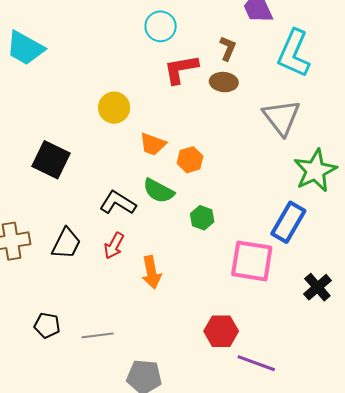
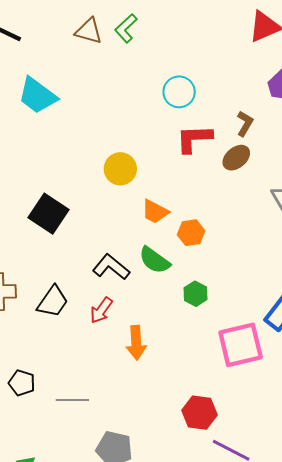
brown ellipse: (224, 82) -> (236, 158), turned -52
pink square: (252, 261) -> (241, 345), turned -30

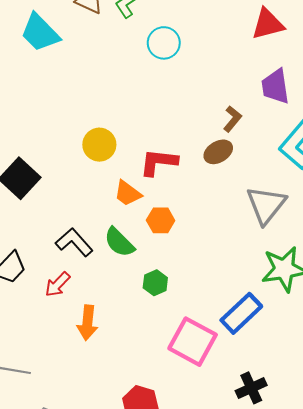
cyan circle: (179, 92) -> (164, 43), moved
cyan trapezoid: (37, 96) -> (40, 33), moved
red L-shape: (194, 139) -> (159, 162), moved
pink square: (241, 345) -> (193, 342), turned 33

